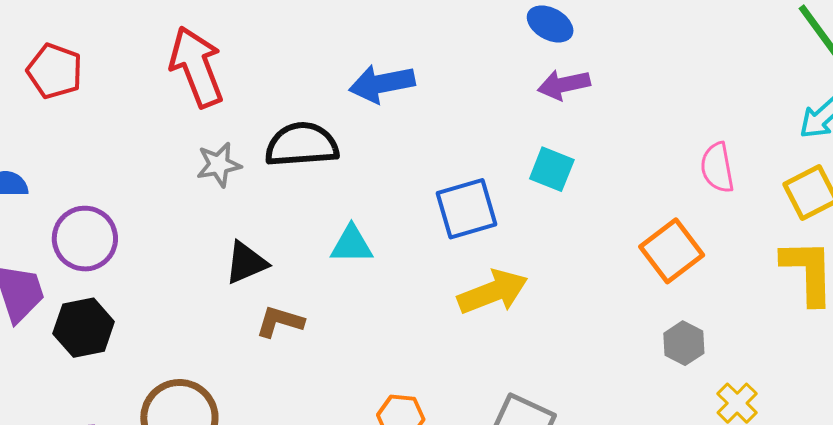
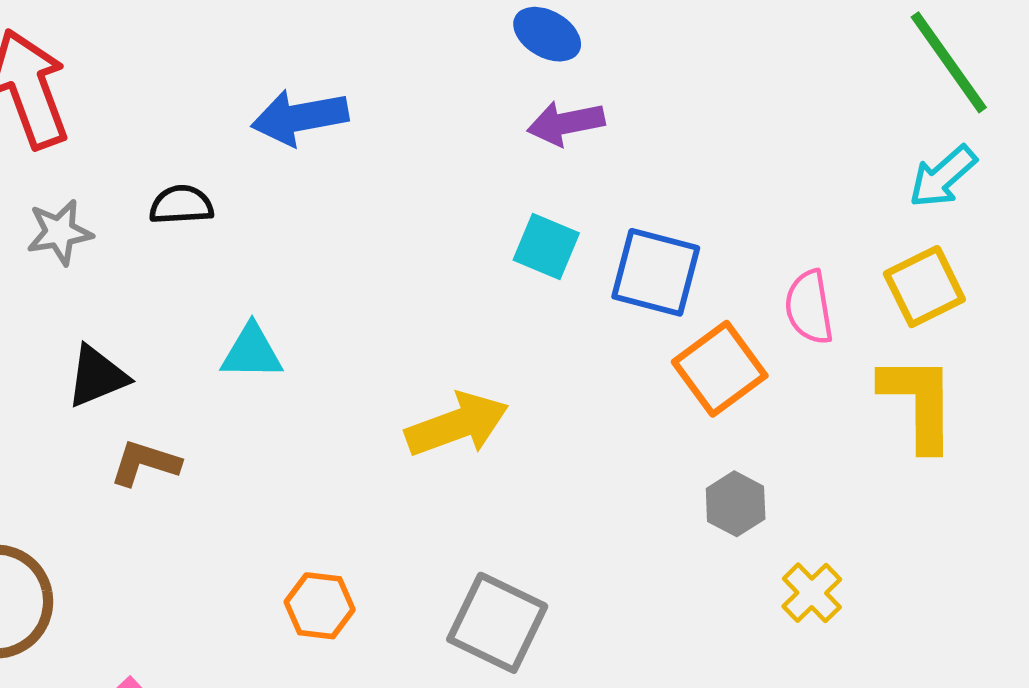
black semicircle: (302, 145) -> (181, 205), size x0.6
pink semicircle: (717, 168) -> (809, 307), moved
blue square: (467, 209) -> (656, 272), moved, turned 30

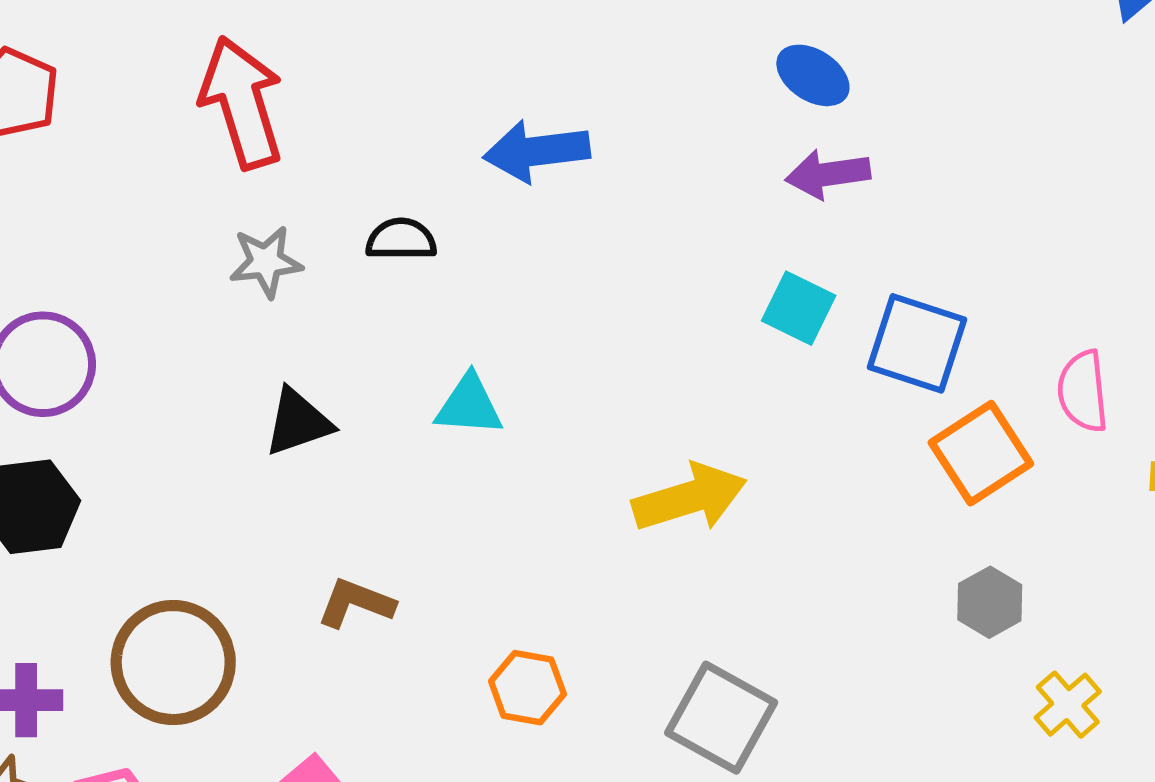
brown L-shape: (145, 463) -> (356, 603), moved

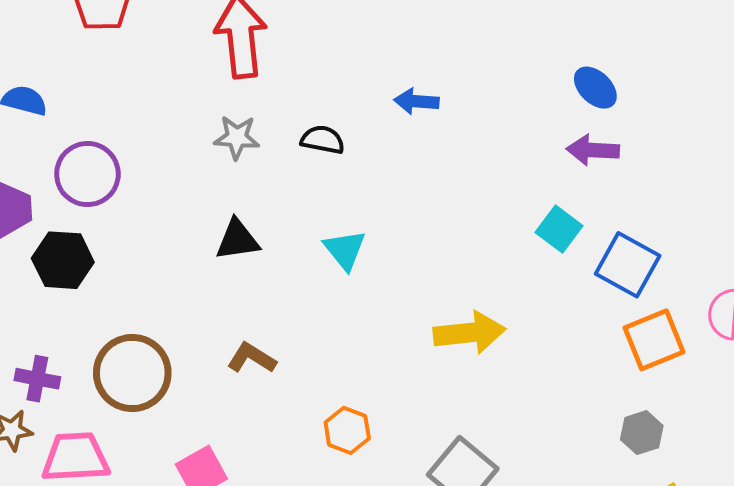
blue arrow: (537, 151) -> (416, 101), size x0.7
cyan triangle: (469, 405) -> (345, 250), turned 36

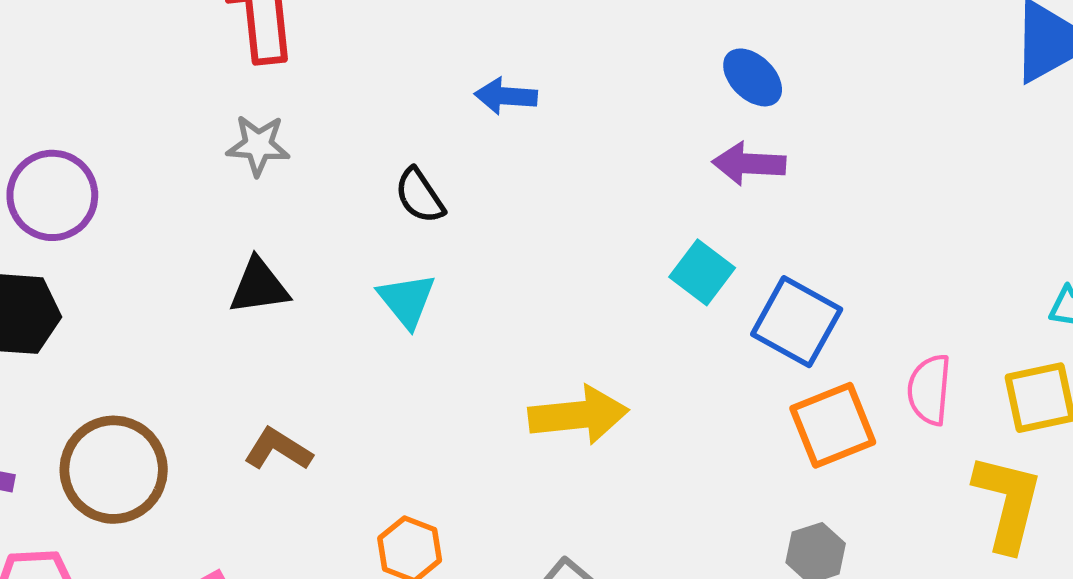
black semicircle: (323, 140) -> (420, 196), moved, turned -135

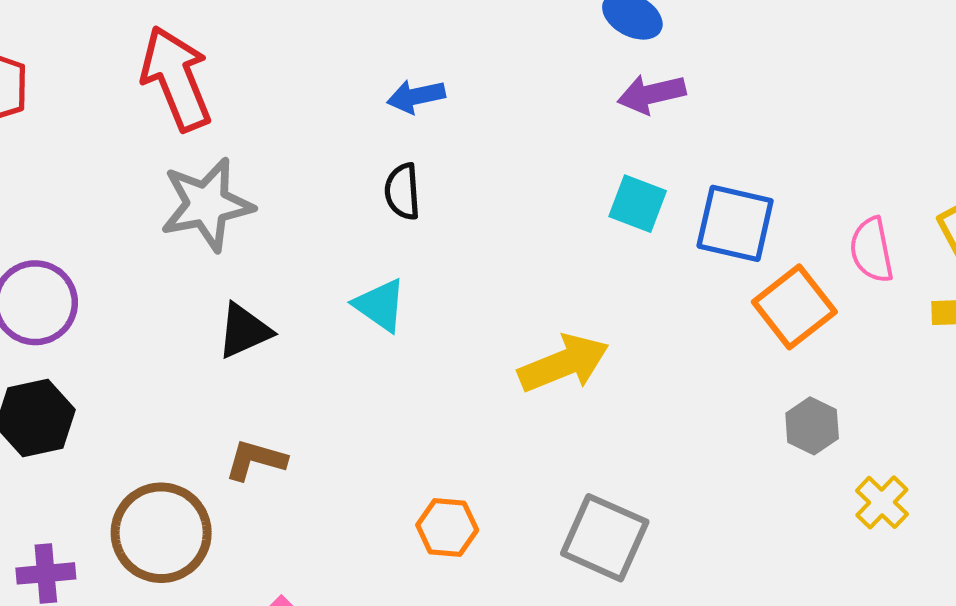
gray star: (258, 145) -> (207, 205), size x1.6
black semicircle: (420, 196) -> (403, 191), moved, turned 46
brown L-shape: (278, 449) -> (256, 460), moved

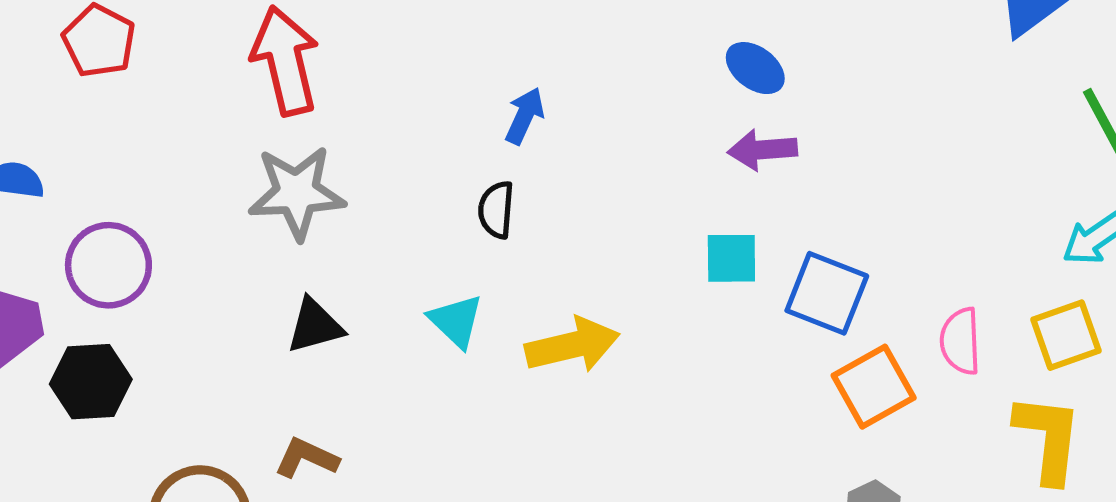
blue arrow: (416, 96) -> (525, 116), turned 118
cyan square: (638, 204) -> (731, 258), turned -30
yellow arrow: (564, 363) -> (572, 345), moved

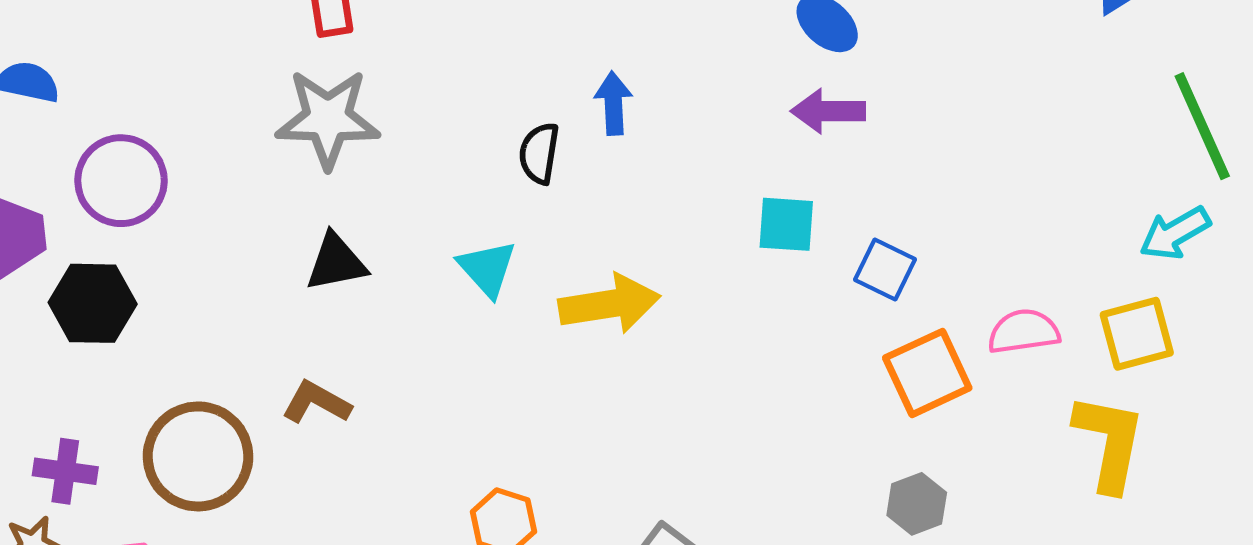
blue arrow: (525, 116) -> (613, 103), moved, turned -32
blue square: (827, 293) -> (885, 269), size x0.7
pink semicircle: (960, 341) -> (1024, 332), turned 80

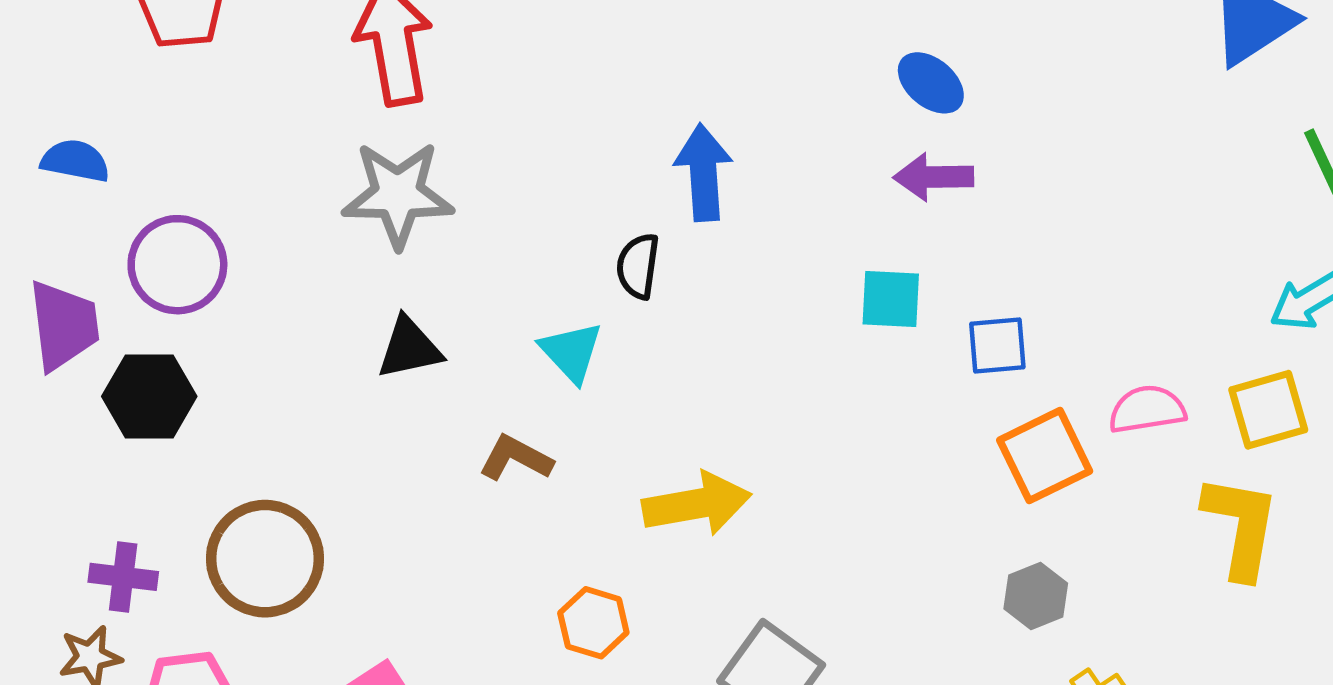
blue arrow: (613, 103) -> (703, 173), size x1.4
black semicircle: (539, 153) -> (638, 266), moved
blue square: (885, 269) -> (997, 345), turned -30
yellow arrow: (609, 304) -> (697, 504), moved
brown L-shape: (316, 402) -> (516, 458), moved

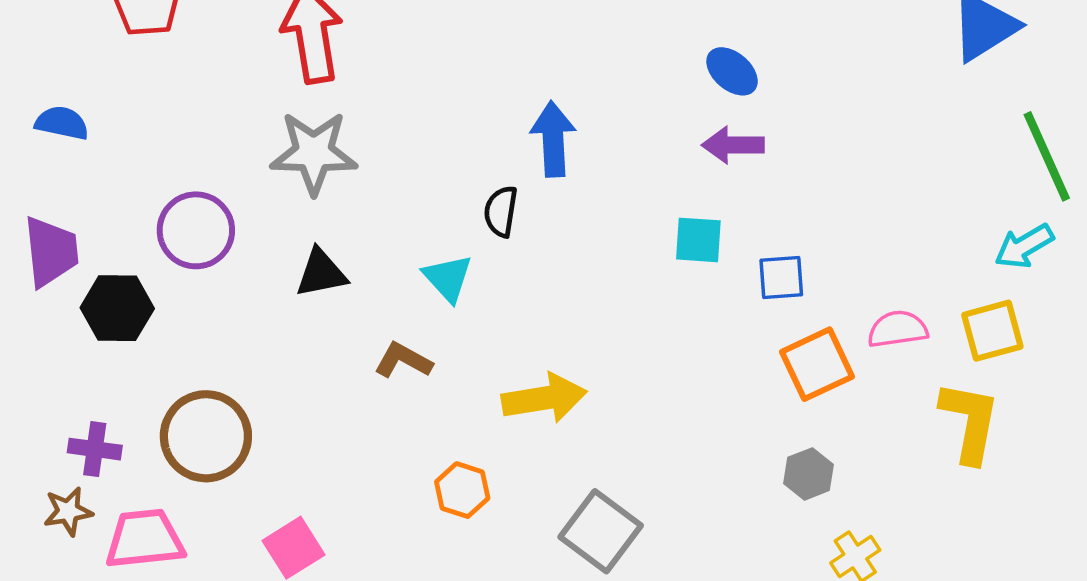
purple circle: (177, 265) -> (196, 230), moved

